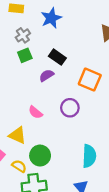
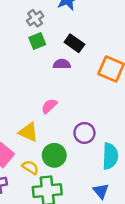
purple semicircle: (46, 75) -> (62, 64), turned 32
purple circle: (70, 108) -> (84, 133), moved
pink semicircle: (35, 112) -> (49, 106), turned 96

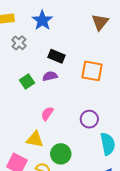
green square: (37, 41) -> (27, 82), moved
purple circle: (84, 133) -> (89, 119), moved

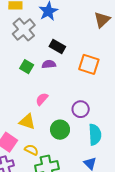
gray cross: (19, 43) -> (24, 30), size x1.6
green square: (27, 82) -> (27, 67), turned -32
green circle: (61, 154) -> (60, 130), moved

